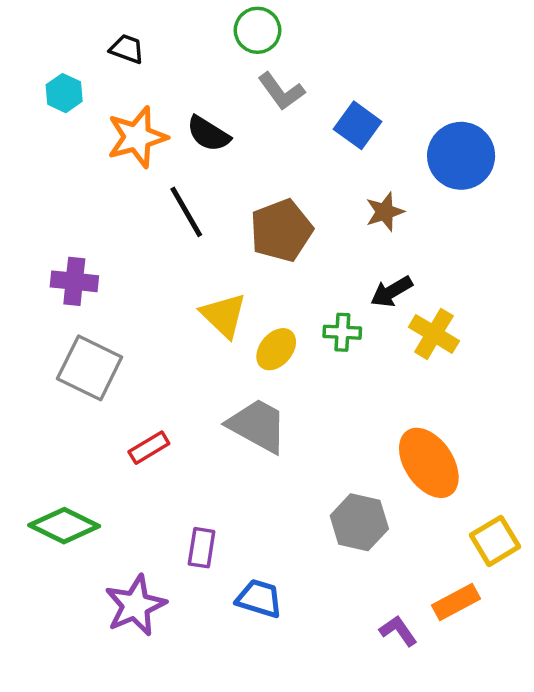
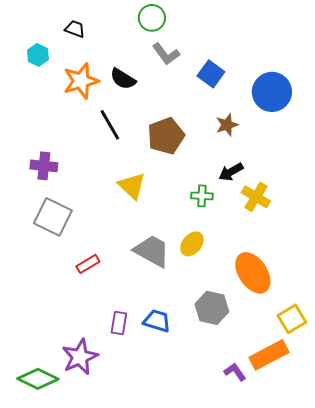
yellow ellipse: (276, 349) -> (192, 244), moved
green diamond: (64, 526) -> (38, 379), moved
blue trapezoid: (259, 599) -> (157, 321), moved
orange rectangle: (456, 602) -> (269, 355), size x1.4

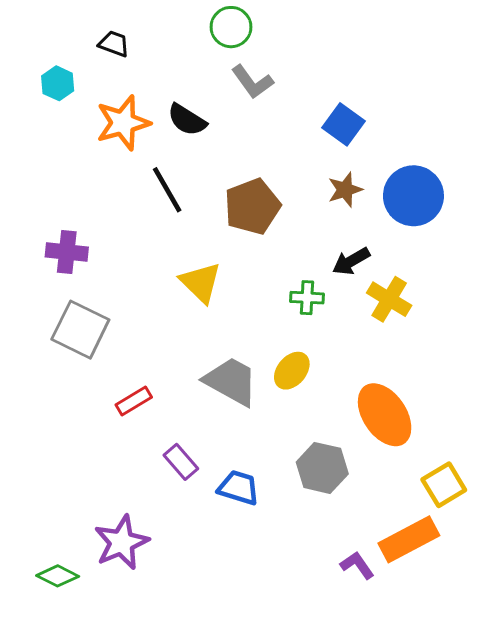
blue square: (211, 74) -> (344, 124), moved
blue circle: (272, 92) -> (413, 196), moved
purple rectangle: (119, 323) -> (181, 462), moved, turned -50
green diamond: (38, 379) -> (58, 576), size x0.7

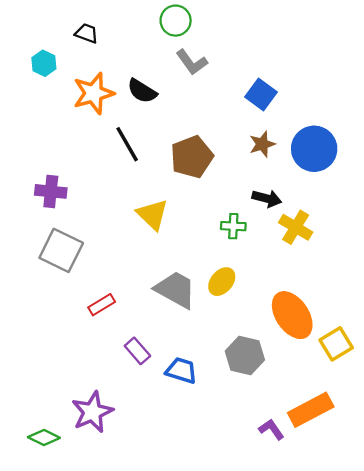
black arrow: (351, 261) -> (267, 198), turned -136
yellow square: (444, 485) -> (336, 344), moved

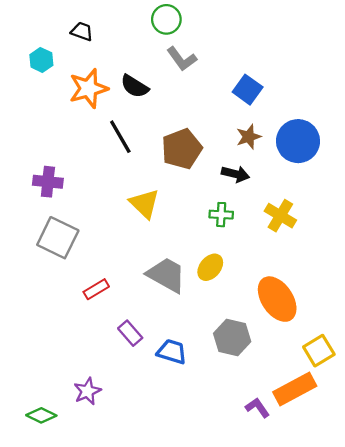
black arrow: (267, 198) -> (235, 174), moved
yellow square: (336, 344) -> (319, 351), moved
purple star: (92, 412) -> (87, 391), size x0.7

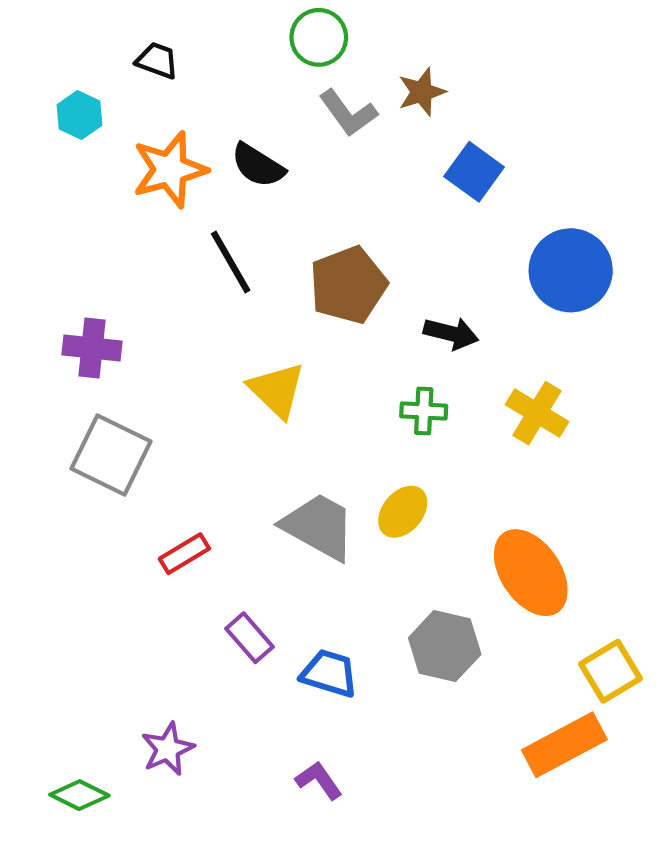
brown star: (249, 137) -> (422, 92), moved
purple L-shape: (257, 408) -> (319, 780), moved

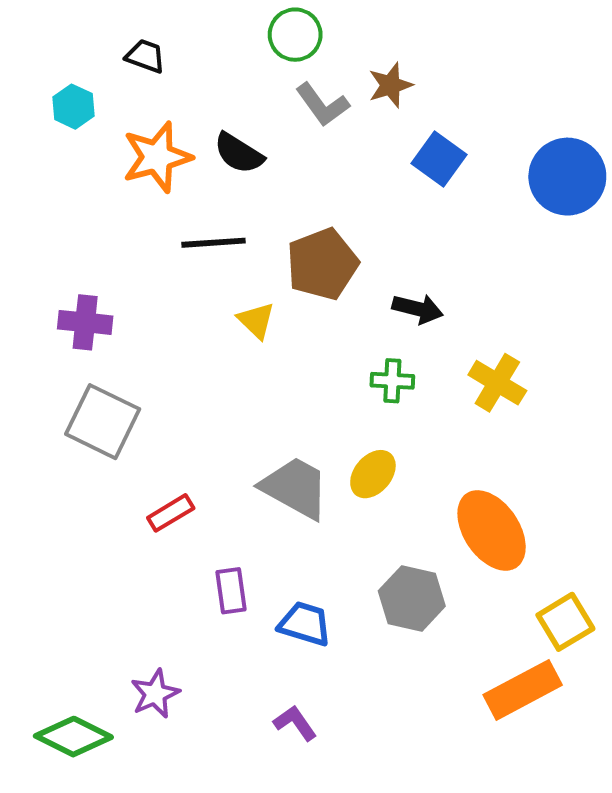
black line: (231, 262) -> (213, 243), turned -64
blue circle: (571, 270) -> (567, 177), moved
yellow triangle: (277, 390) -> (256, 320), moved, size x0.7
purple rectangle: (250, 638) -> (231, 591), turned 33
green diamond: (79, 795) -> (73, 737), size x1.4

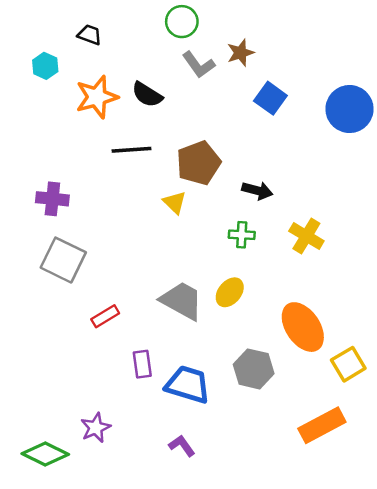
yellow triangle: (256, 320) -> (175, 202), moved
yellow square: (565, 622) -> (348, 364), moved
blue trapezoid: (305, 624) -> (188, 385), size x1.4

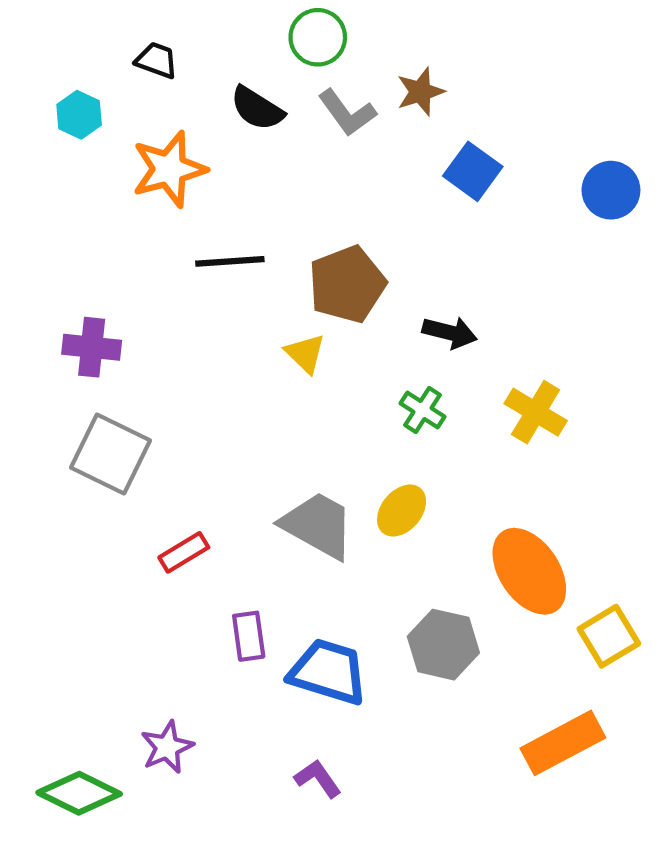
black semicircle: (147, 95) -> (257, 108), moved
blue circle: (350, 109) -> (611, 190), size x0.7
green cross: (242, 235) -> (422, 410), turned 30

